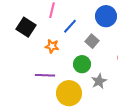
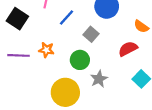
orange star: (52, 46) -> (46, 50), moved
purple line: (45, 75) -> (18, 55), moved

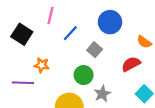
orange star: (46, 50) -> (42, 65), moved
purple line: (18, 55) -> (23, 83), moved

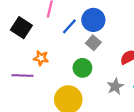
blue circle: (110, 22) -> (93, 20), moved
gray star: (102, 94) -> (115, 86), moved

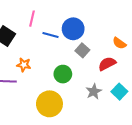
blue line: (69, 26) -> (51, 35), turned 63
gray square: (93, 43) -> (82, 50), moved

